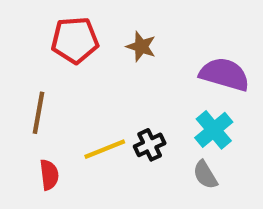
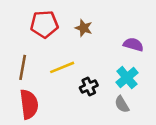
purple semicircle: (224, 74) -> (133, 45), size x0.7
yellow line: (105, 149) -> (62, 67), moved
red semicircle: (49, 175) -> (29, 104), size x1.6

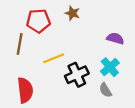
brown star: (84, 28) -> (72, 13), moved
brown line: (23, 67) -> (20, 44), moved
black cross: (89, 87) -> (77, 75), size x1.5

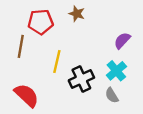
purple semicircle: (115, 38) -> (122, 41), turned -63
yellow line: (54, 58) -> (57, 62), turned -55
red semicircle: (25, 90) -> (27, 95), turned -40

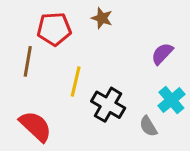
cyan cross: (116, 71) -> (171, 100), moved
black cross: (81, 79) -> (108, 105), turned -35

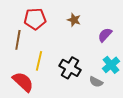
brown star: (102, 18) -> (74, 20), moved
yellow line: (76, 81) -> (39, 61), moved
gray semicircle: (148, 126) -> (96, 82), turned -32

